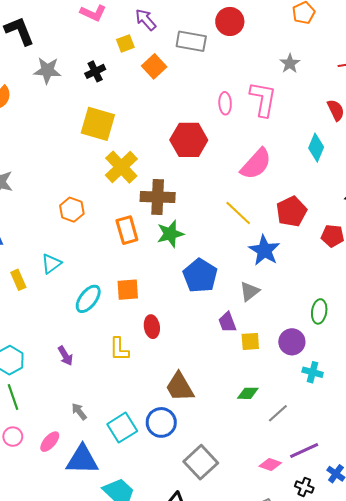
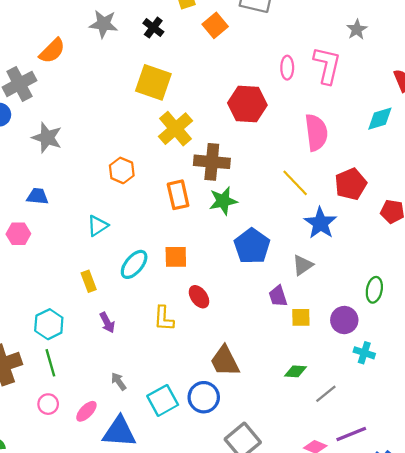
black cross: (95, 71) -> (153, 28), turned -30
cyan diamond: (316, 148) -> (380, 119), turned 48
pink semicircle: (256, 164) -> (316, 133), turned -52
yellow rectangle: (18, 280) -> (89, 281), moved
red ellipse: (152, 327) -> (199, 297), turned -30

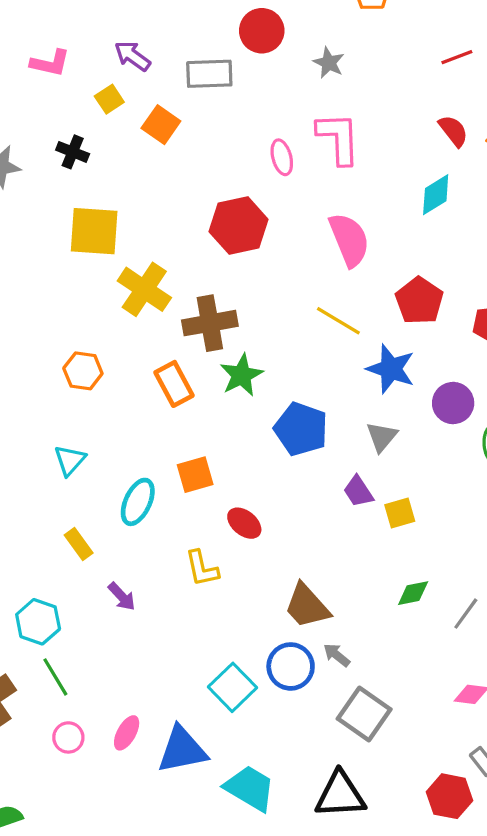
gray star: (357, 29) -> (329, 63), moved
purple circle: (344, 320) -> (453, 403), moved
gray arrow: (119, 381) -> (337, 655), moved

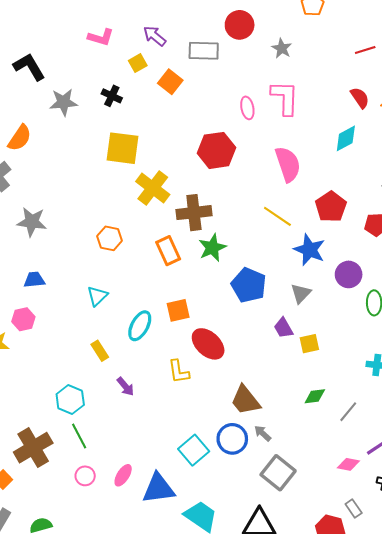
red ellipse: (244, 523) -> (208, 344), size x1.5

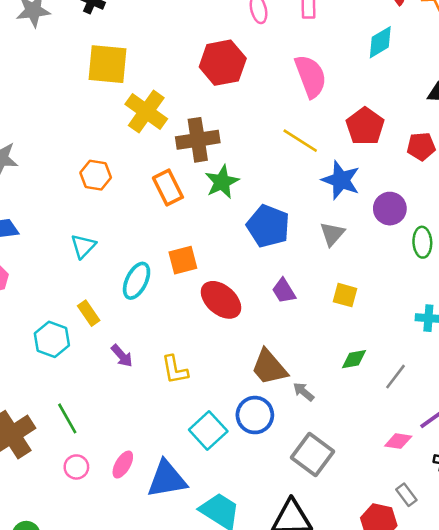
purple trapezoid: (283, 328) -> (284, 291), moved
yellow square: (309, 344) -> (345, 295), turned 30
yellow L-shape: (179, 372) -> (175, 370), moved
cyan hexagon: (70, 400) -> (52, 339), moved
gray arrow: (263, 433) -> (304, 392), moved

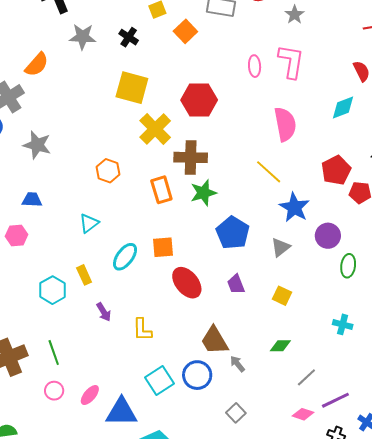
red hexagon: (223, 63) -> (199, 100), moved
red pentagon: (365, 126) -> (336, 170), moved
gray line: (396, 377) -> (306, 377), moved
gray square: (312, 454) -> (236, 413), size x0.6

